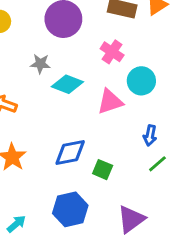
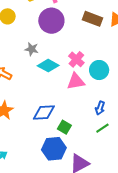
pink cross: (112, 52) -> (76, 59), moved
blue hexagon: (70, 209) -> (54, 149), moved

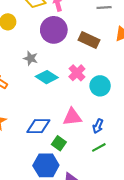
brown rectangle: (93, 19) -> (89, 40), moved
pink triangle: (76, 81) -> (72, 117), moved

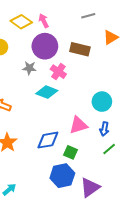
gray star: (31, 58) -> (29, 68), moved
pink cross: (77, 73) -> (58, 72), moved
cyan circle: (100, 86) -> (102, 102), moved

